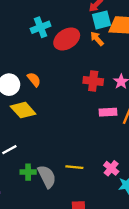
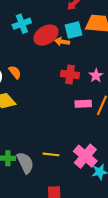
cyan square: (101, 20) -> (74, 30), moved
orange arrow: (97, 39) -> (62, 42), moved, turned -40
pink cross: (111, 168) -> (85, 156), size x1.6

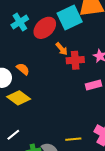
cyan square: (74, 30) -> (70, 18), size x1.4
orange arrow: (62, 42) -> (62, 49), moved, turned -128

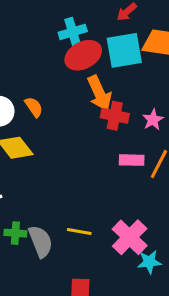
cyan cross: (20, 22) -> (73, 32), moved
orange arrow: (62, 49) -> (99, 93), size x1.6

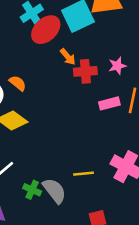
orange arrow: (99, 93) -> (68, 57), size x0.6
pink star: (153, 120) -> (117, 66), turned 30
green cross: (15, 233) -> (32, 190), turned 36

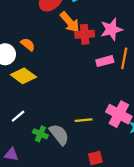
orange arrow: (68, 57) -> (70, 22), size x1.5
pink star: (117, 66) -> (111, 29), size x1.5

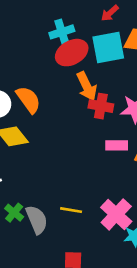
orange semicircle: (28, 44) -> (28, 100), size x1.5

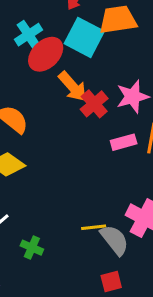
cyan square: (108, 48) -> (84, 37), turned -36
red cross: (101, 106) -> (94, 104), turned -35
gray semicircle: (37, 220) -> (114, 240), moved

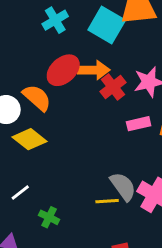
red ellipse: (46, 54) -> (63, 70), moved
orange arrow: (73, 87) -> (94, 70), turned -52
gray semicircle: (114, 240) -> (123, 186), moved

